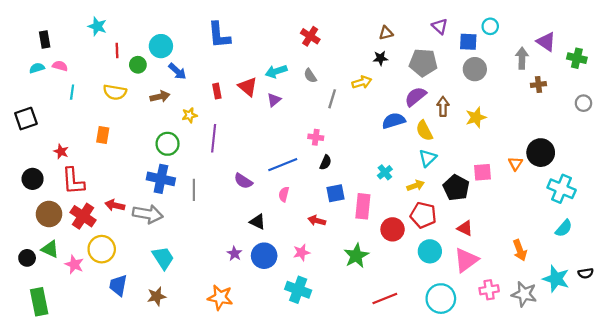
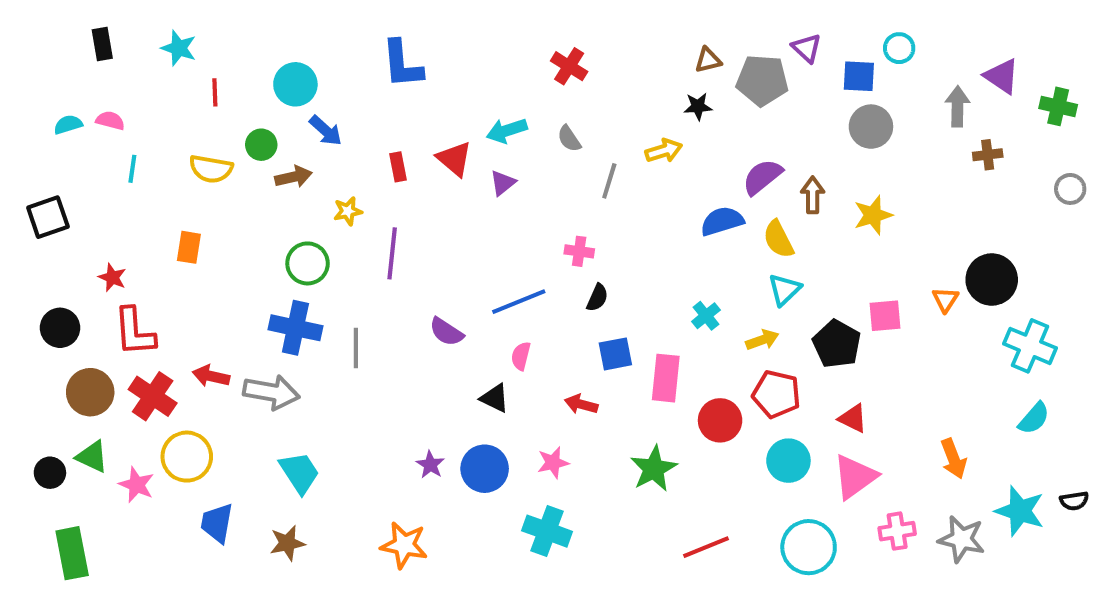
black rectangle: (45, 40) -> (102, 44), moved
gray pentagon: (423, 63) -> (762, 80), moved
green circle: (138, 65) -> (261, 145), moved
black triangle: (258, 222) -> (495, 398), moved

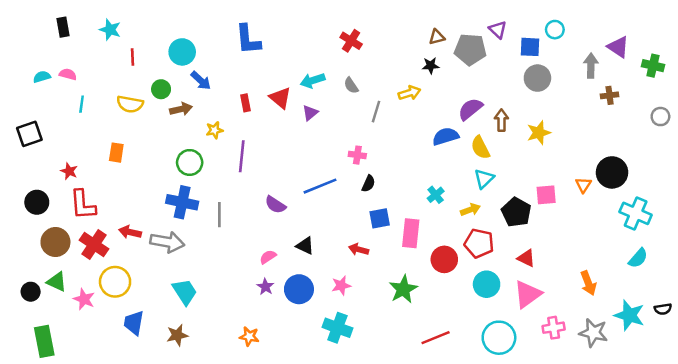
pink semicircle: (521, 356) -> (268, 257), moved, turned 42
orange star: (404, 545) -> (249, 336), size x0.7

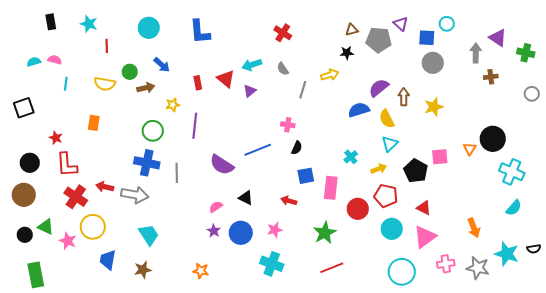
cyan circle: (182, 52) -> (149, 28), moved
purple semicircle: (275, 205) -> (222, 165), size x1.4
brown circle: (55, 242) -> (24, 195), moved
red line: (436, 338) -> (332, 268), moved

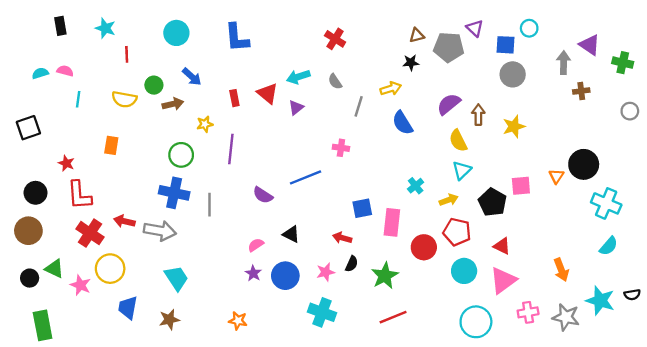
blue semicircle: (359, 110) -> (403, 123), moved, turned -105
black semicircle: (297, 148) -> (352, 264), moved
purple semicircle: (222, 165) -> (263, 195), size x0.7

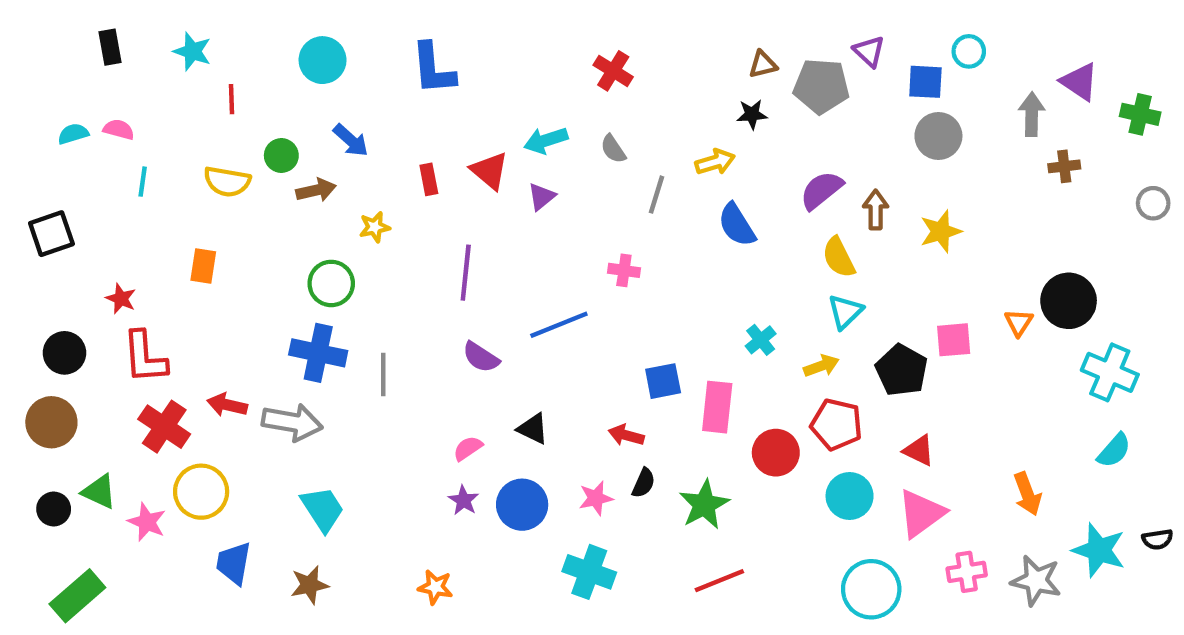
purple line: (231, 149) -> (466, 273), moved
green rectangle: (43, 325) -> (77, 596), turned 60

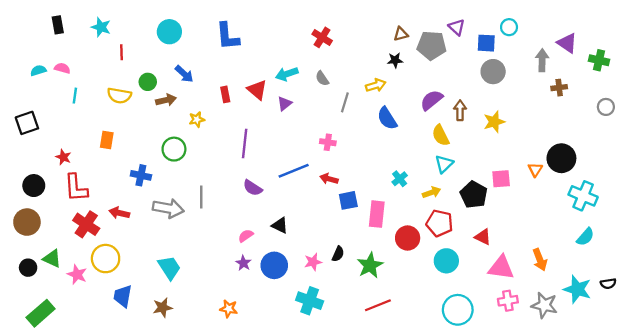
blue cross: (318, 353) -> (141, 175), moved, size x0.7
gray arrow: (292, 422) -> (168, 208), moved
red arrow: (626, 435) -> (329, 179), moved
pink triangle: (921, 513) -> (501, 268), moved, turned 44

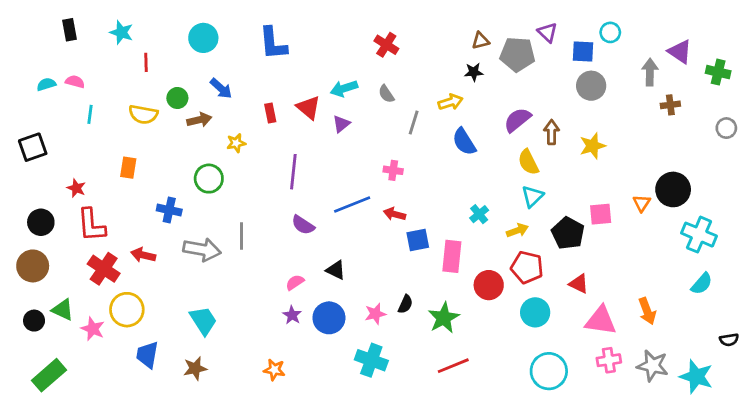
cyan star: (577, 289) -> (696, 377), moved

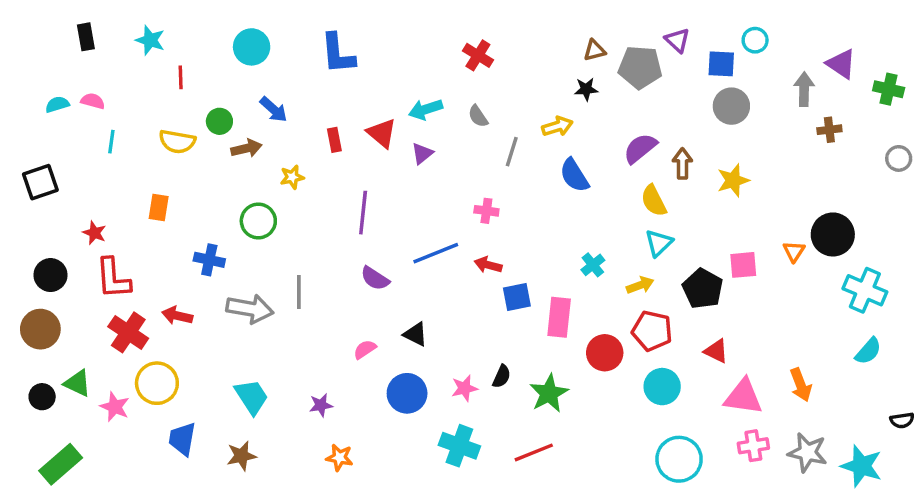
purple star: (292, 315) -> (321, 405), moved, turned 30
red line: (453, 366) -> (534, 452), moved

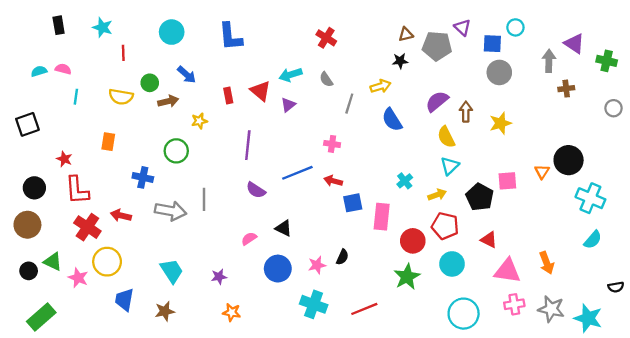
green star: (549, 393) -> (407, 277), moved

